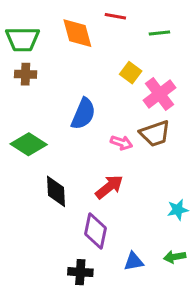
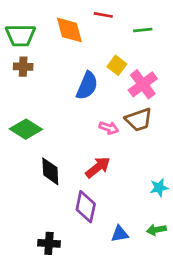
blue semicircle: (83, 114) -> (87, 86), moved
black cross: (80, 272) -> (49, 243), moved

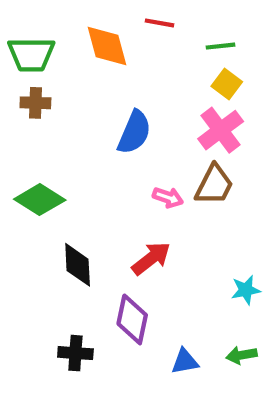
yellow square: (117, 65) -> (227, 84), moved
brown trapezoid: (139, 120) -> (214, 185), turned -44
black cross: (49, 243) -> (75, 353), moved

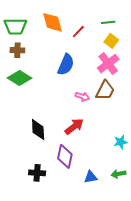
red line: (160, 23) -> (78, 32), moved, turned -56
green diamond: (40, 200) -> (19, 78), moved

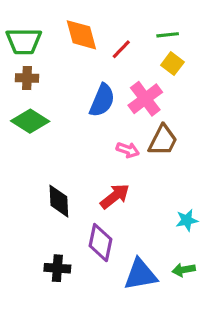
pink cross: (108, 64) -> (145, 99), moved
blue triangle: (91, 177) -> (140, 275), size x1.6

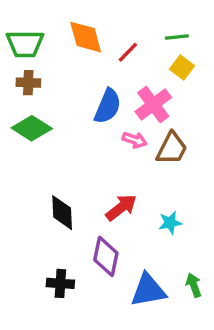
pink arrow: (128, 150) -> (135, 140), moved
cyan star: (187, 220) -> (170, 223), moved
green arrow: (184, 270) -> (194, 285), turned 80

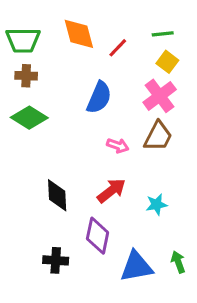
pink cross: (153, 105) -> (160, 96), moved
pink arrow: (135, 140) -> (118, 146), moved

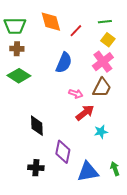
red arrow: (112, 191) -> (85, 113), moved

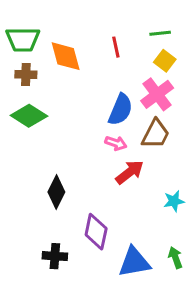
orange diamond: (51, 22) -> (66, 56), moved
red line: (76, 31) -> (116, 47), turned -56
blue semicircle: (64, 63) -> (120, 110), moved
black diamond: (37, 126) -> (56, 192), turned 30
cyan star: (101, 132) -> (174, 201), moved

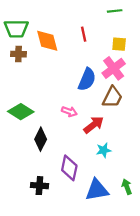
green line: (160, 33) -> (115, 11), moved
yellow square: (165, 61) -> (119, 44), turned -32
green diamond: (29, 116) -> (21, 112), moved
pink arrow: (116, 143) -> (69, 112), moved
cyan star: (174, 201) -> (104, 150), moved

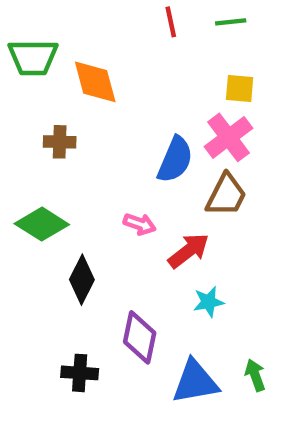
red line: (84, 34) -> (171, 22), moved
brown cross: (18, 54) -> (60, 142), moved

